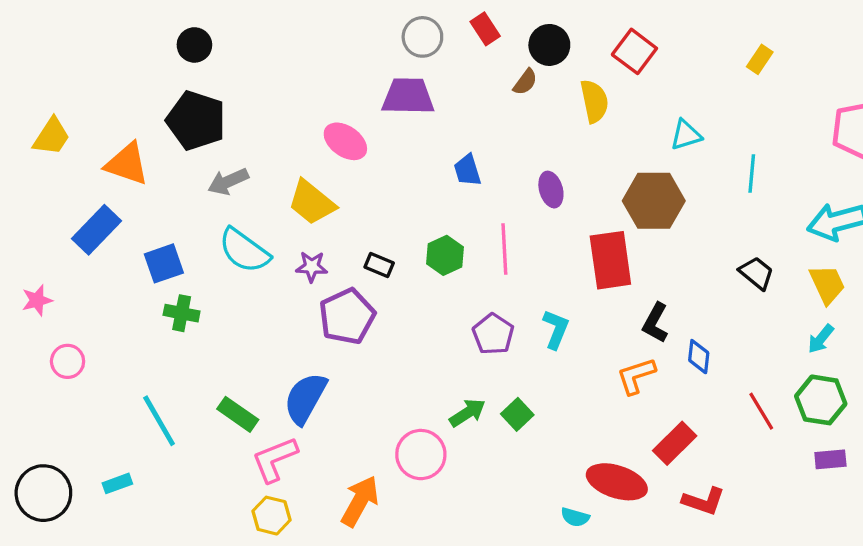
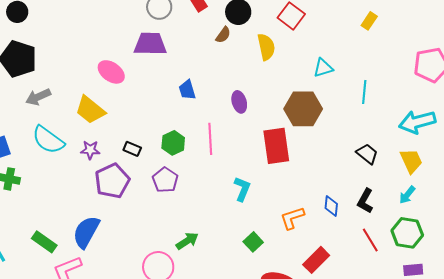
black L-shape: (655, 323) -> (365, 201), moved
purple pentagon: (493, 334) -> (165, 180), moved
green square: (517, 414) -> (253, 242), moved

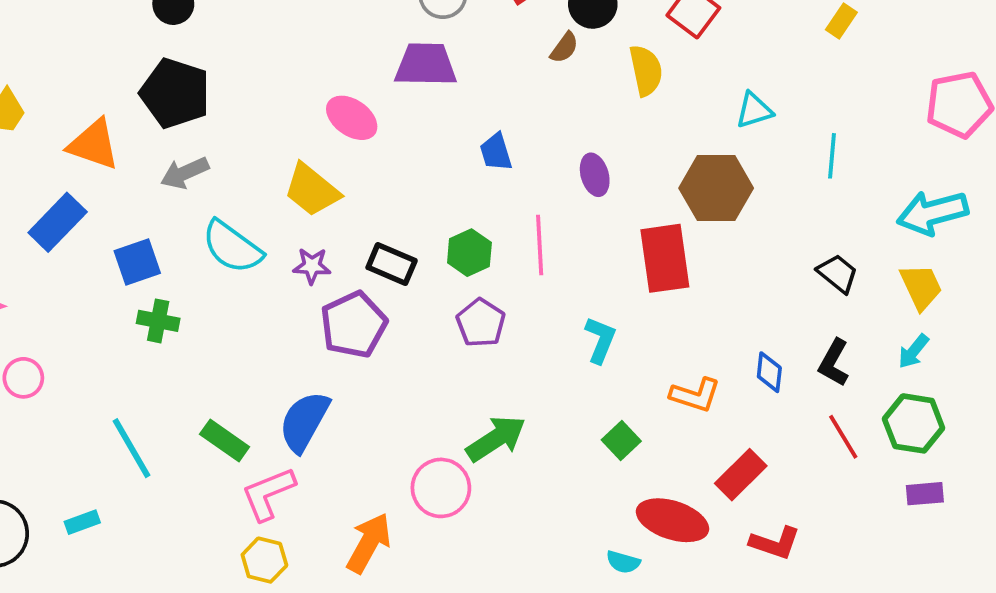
gray arrow: (38, 97) -> (185, 173), moved
black rectangle: (132, 149) -> (392, 264), size x1.4
purple pentagon: (165, 180) -> (481, 323), moved
orange L-shape: (292, 218) -> (695, 395), turned -144
green arrow: (187, 241) -> (496, 439), size x1.4

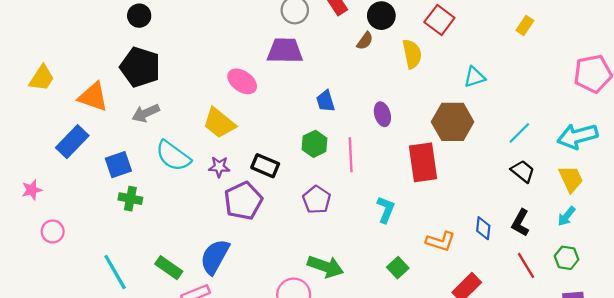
cyan line: (832, 156) -> (519, 133), moved, turned 40
green hexagon: (469, 253) -> (314, 144), moved
green hexagon: (914, 423) -> (567, 258), size x0.7
green arrow: (496, 439) -> (325, 267), turned 52

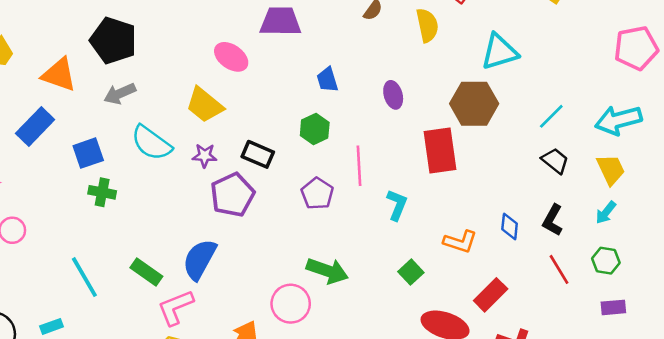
cyan triangle: (474, 77) -> (499, 52), size x1.5
pink line: (351, 155) -> (359, 166), moved

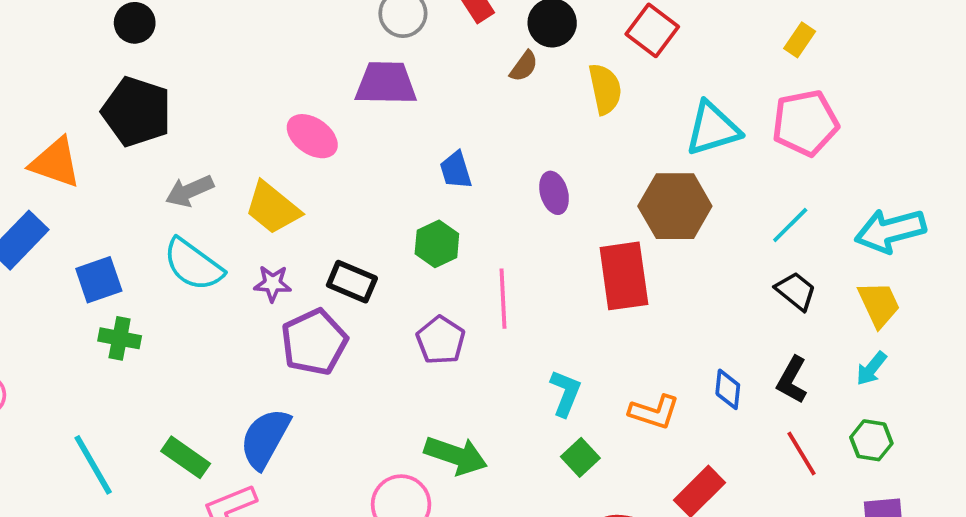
pink pentagon: (636, 48) -> (805, 123), moved
gray arrow: (120, 94) -> (189, 191), moved
cyan L-shape: (397, 205) -> (565, 393), moved

